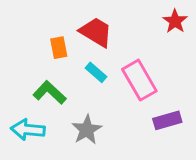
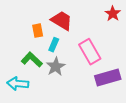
cyan rectangle: (96, 72) -> (54, 45), moved, turned 72
purple rectangle: (167, 120) -> (108, 78), size x1.4
gray star: (87, 130) -> (56, 67), moved

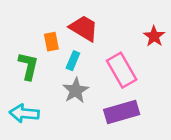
red star: (113, 14) -> (154, 36), moved
green L-shape: (32, 60) -> (28, 66), moved, turned 60
purple rectangle: (108, 78) -> (122, 112), moved

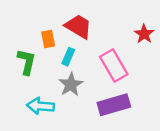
cyan arrow: (24, 113) -> (40, 106), moved

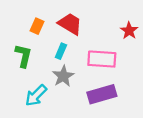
orange rectangle: (48, 39) -> (37, 26), moved, turned 35
pink rectangle: (114, 66) -> (102, 59), turned -56
cyan arrow: (40, 106) -> (36, 95), turned -50

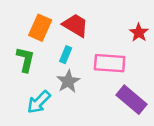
orange rectangle: (37, 26) -> (40, 28), size x1.5
purple rectangle: (102, 94) -> (132, 100), moved, turned 56

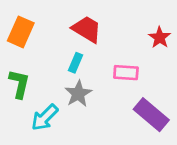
orange rectangle: (40, 28) -> (21, 32), moved
green L-shape: (25, 59) -> (19, 84), moved
pink rectangle: (110, 63) -> (126, 73), size x0.7

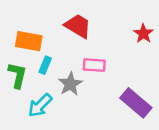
orange rectangle: (21, 32) -> (29, 41), moved, turned 76
cyan rectangle: (75, 63) -> (45, 65), moved
pink rectangle: (126, 73) -> (94, 65), moved

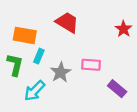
pink rectangle: (94, 65) -> (91, 65), moved
purple rectangle: (136, 103) -> (117, 89), size x0.7

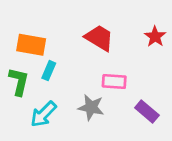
red trapezoid: (67, 22) -> (99, 38), moved
gray star: (61, 72) -> (91, 107), moved, turned -30

